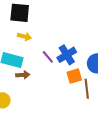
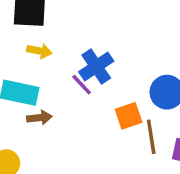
blue cross: (67, 55) -> (96, 67), moved

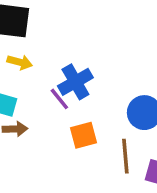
orange square: (129, 116) -> (83, 135), moved

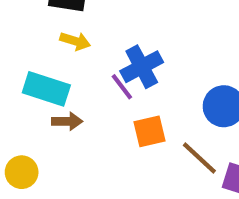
brown line: (125, 156) -> (199, 158), turned -44

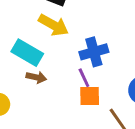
yellow arrow: (75, 41) -> (53, 25), size x1.5
purple line: (122, 87) -> (84, 78), moved

